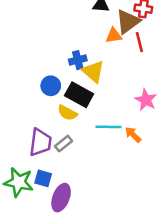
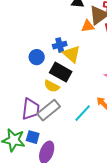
blue circle: (51, 86) -> (37, 57), moved
cyan line: (109, 127) -> (83, 113), moved, turned -48
gray rectangle: (64, 144) -> (49, 110), size x1.6

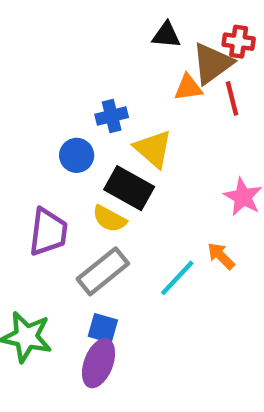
blue cross: (60, 45) -> (112, 116), moved
purple trapezoid: (31, 109) -> (48, 232), moved
blue square: (33, 137) -> (103, 328), moved

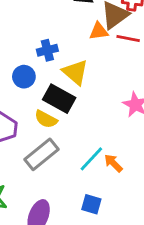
red line: (232, 98) -> (128, 39), turned -65
orange arrow: (221, 256) -> (113, 163), moved
blue square: (103, 328) -> (91, 204), moved

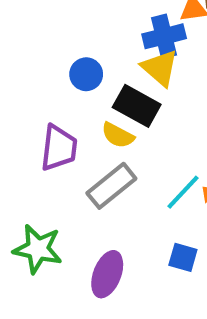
blue cross: (47, 50) -> (164, 36), moved, size x1.4

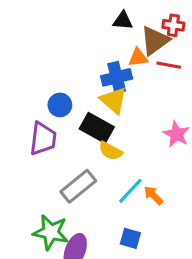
yellow semicircle: (118, 135) -> (110, 151), moved
purple trapezoid: (59, 148) -> (43, 139), moved
green star: (38, 249) -> (51, 232), moved

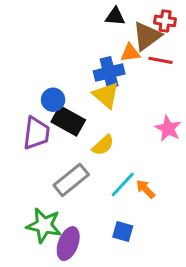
black rectangle: (97, 128) -> (68, 121), moved
yellow semicircle: (110, 151) -> (103, 145), turned -70

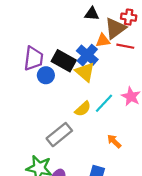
blue cross: (109, 72) -> (87, 55), turned -35
black rectangle: (68, 121) -> (64, 61), moved
purple trapezoid: (36, 133) -> (34, 58), moved
cyan line: (123, 185) -> (104, 103), moved

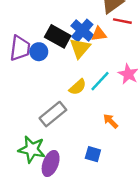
orange triangle: (103, 41) -> (99, 34), moved
purple trapezoid: (34, 58) -> (20, 48), moved
yellow triangle: (85, 72) -> (80, 48), turned 30

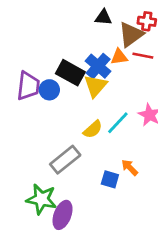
orange triangle: (99, 34) -> (119, 57), moved
blue square: (93, 154) -> (110, 179), moved

